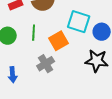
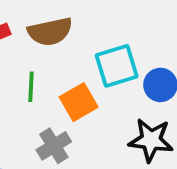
cyan square: (79, 22) -> (117, 66), turned -35

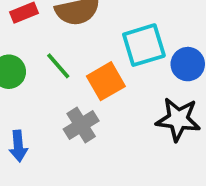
green line: (31, 87) -> (58, 66), turned -44

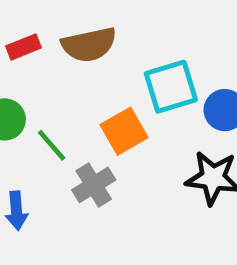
green line: (58, 66) -> (52, 145), moved

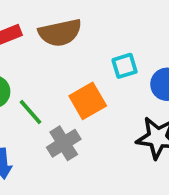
cyan square: (171, 87) -> (125, 66), size x0.6

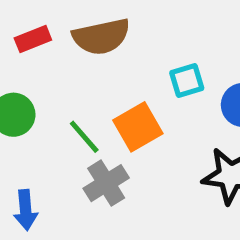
green line: (31, 112) -> (84, 137), moved

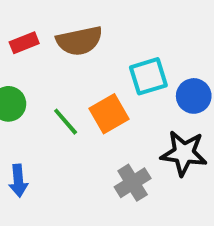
cyan square: (187, 81) -> (148, 76), size x1.4
gray cross: (106, 183) -> (133, 183), moved

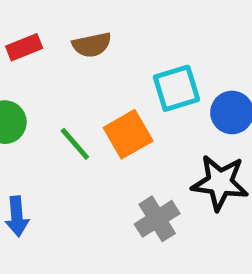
brown semicircle: (79, 41) -> (92, 45), size x0.7

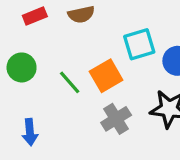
gray cross: (157, 219) -> (116, 119), moved

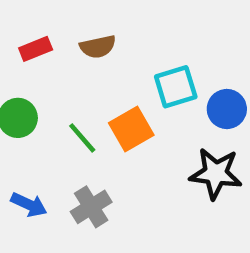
gray cross: (116, 119) -> (91, 207), moved
blue arrow: (30, 132) -> (29, 205), turned -60

